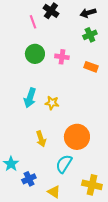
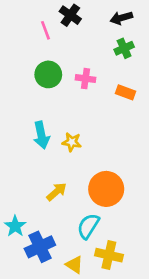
cyan arrow: (30, 98) -> (41, 135), turned -30
yellow arrow: (41, 139) -> (57, 192), turned -112
blue cross: (29, 179) -> (40, 247), size x1.5
yellow cross: (92, 185) -> (109, 255), moved

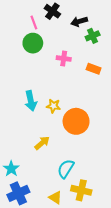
black arrow: (121, 18) -> (79, 21), moved
green circle: (48, 74) -> (33, 43), moved
orange circle: (106, 189) -> (76, 121), moved
blue cross: (40, 247) -> (18, 193), moved

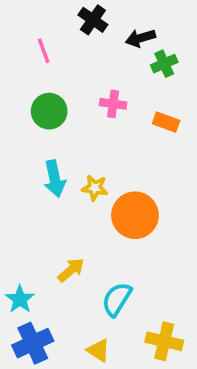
pink line: (34, 22) -> (44, 51), moved
green circle: (33, 43) -> (49, 111), moved
yellow arrow: (42, 143) -> (71, 270), moved
yellow cross: (81, 190) -> (164, 341), moved

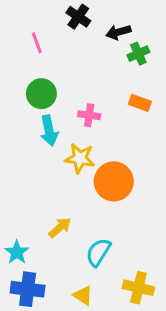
pink cross: (113, 104) -> (89, 115), moved
cyan arrow: (55, 179) -> (49, 131), moved
yellow star: (95, 188) -> (80, 158), size x1.4
blue cross: (33, 343) -> (28, 289), turned 32

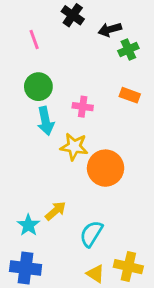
cyan star: (17, 252) -> (28, 225), moved
yellow triangle: (83, 295) -> (96, 274), moved

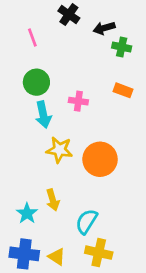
green cross: (128, 50) -> (122, 47), turned 36
yellow star: (74, 147) -> (59, 150), moved
yellow arrow: (56, 211) -> (53, 200), turned 115
yellow cross: (128, 267) -> (99, 253), moved
yellow triangle: (96, 274) -> (57, 257), moved

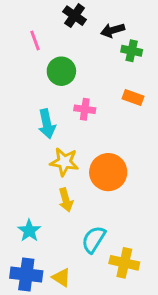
green circle: (36, 82) -> (61, 71), moved
yellow arrow: (53, 200) -> (66, 200), moved
yellow cross: (99, 253) -> (124, 263), moved

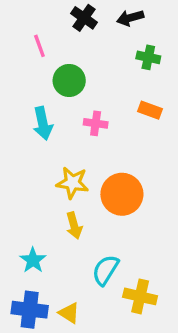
black arrow: (113, 30) -> (130, 18), moved
cyan arrow: (47, 124) -> (43, 123), moved

